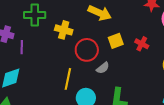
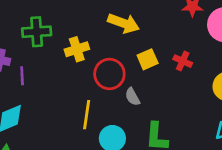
yellow cross: (64, 30) -> (77, 49), turned -30
gray semicircle: (103, 68) -> (133, 97), turned 104

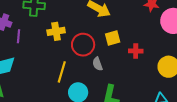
yellow cross: (77, 49) -> (56, 31), moved
red cross: (183, 61) -> (136, 51), moved, turned -32

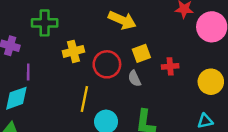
purple line: (18, 36) -> (28, 72), moved
gray semicircle: (98, 64) -> (134, 79), moved

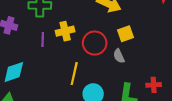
red cross: (170, 66) -> (154, 85), moved
purple line: (28, 72) -> (43, 39), moved

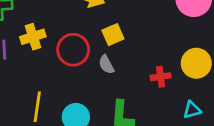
yellow line: (74, 74) -> (37, 107), moved
red cross: (154, 85) -> (161, 77), moved

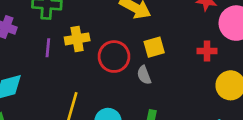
red cross: (161, 77) -> (207, 51), moved

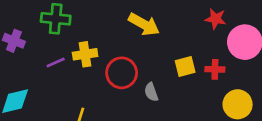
yellow square: (154, 47) -> (185, 67), moved
purple line: (48, 48) -> (56, 63), turned 60

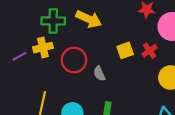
green cross: (56, 19) -> (53, 21), moved
red cross: (215, 69) -> (150, 51), turned -32

